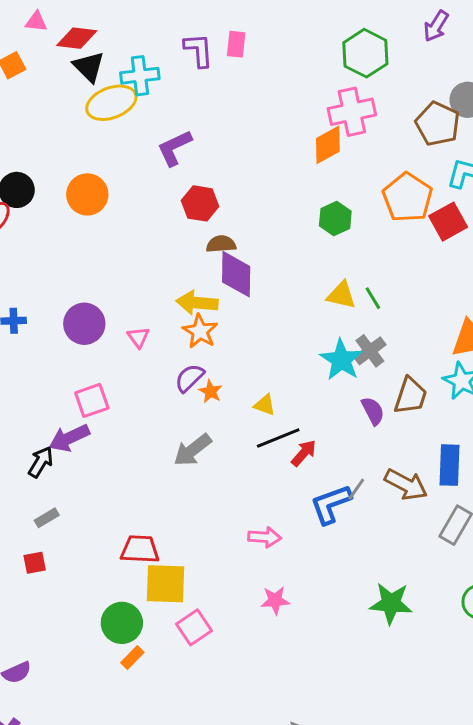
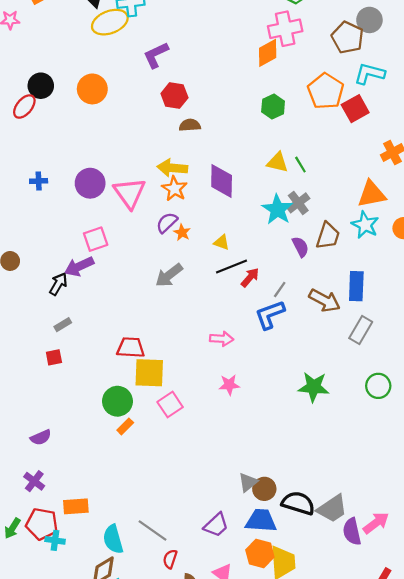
purple diamond: (236, 274) -> (222, 181), moved
pink triangle: (138, 337) -> (130, 193), size x2.0
gray line: (356, 489) -> (280, 289), moved

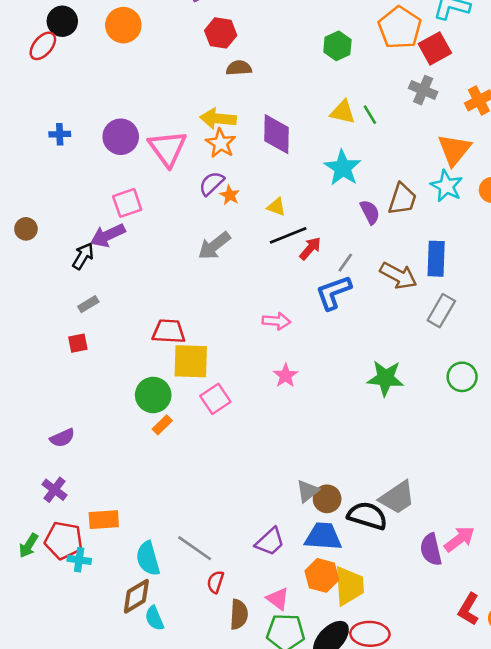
orange triangle: (372, 194) -> (454, 150), turned -40
gray cross: (298, 203) -> (423, 90), moved, turned -30
pink star: (229, 385) -> (286, 376), turned -30
gray trapezoid: (332, 509) -> (397, 498), moved

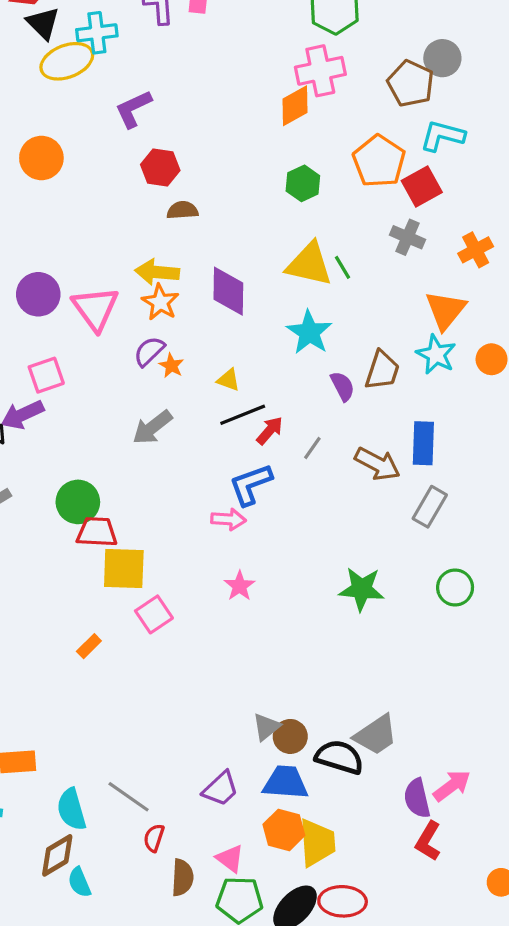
yellow triangle: (343, 112) -> (309, 264), size x1.5
blue L-shape: (334, 292) -> (251, 484), moved
green circle: (153, 395) -> (78, 502), moved
red L-shape: (469, 609) -> (428, 841), moved

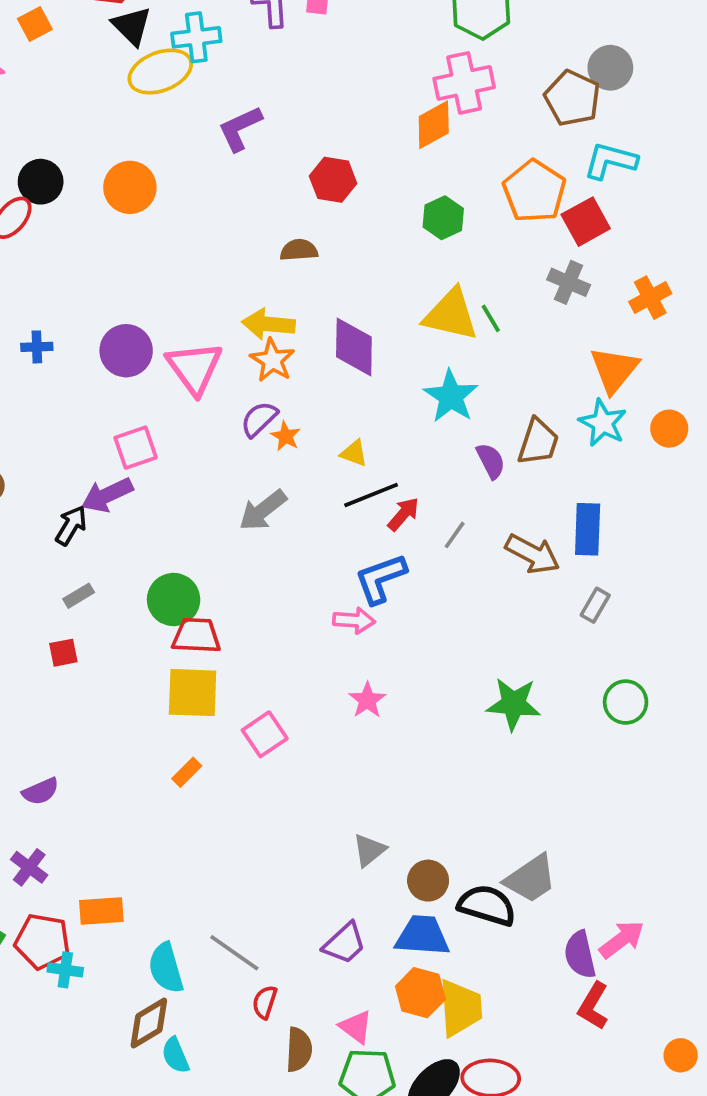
red hexagon: (160, 167) -> (333, 180), moved
gray rectangle: (430, 507) -> (595, 605), size x0.7
yellow square: (124, 568) -> (193, 693), moved
gray triangle: (266, 727) -> (369, 850), moved

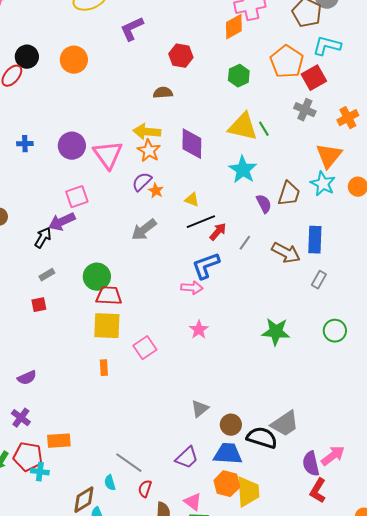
orange rectangle: (187, 772) -> (104, 368), turned -49
cyan semicircle: (166, 968) -> (110, 483), moved, size x0.6

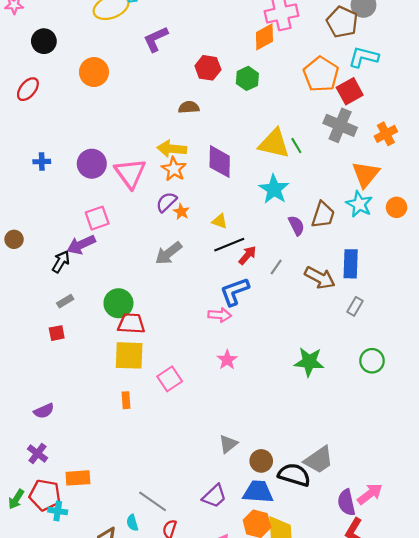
black circle: (27, 57) -> (44, 41), moved
green hexagon: (239, 76) -> (247, 78), moved
gray cross: (305, 110) -> (340, 125), size x1.4

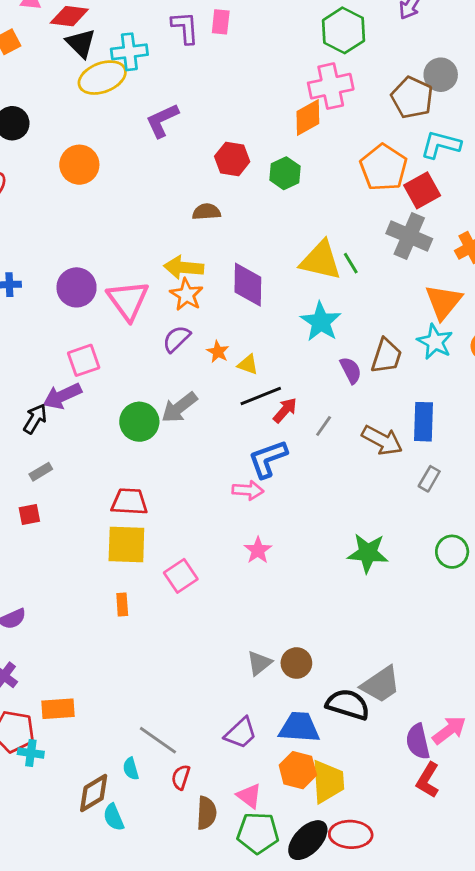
orange star: (181, 212) -> (218, 352), moved
green circle: (118, 303) -> (139, 422), moved
brown circle: (261, 461) -> (296, 663), moved

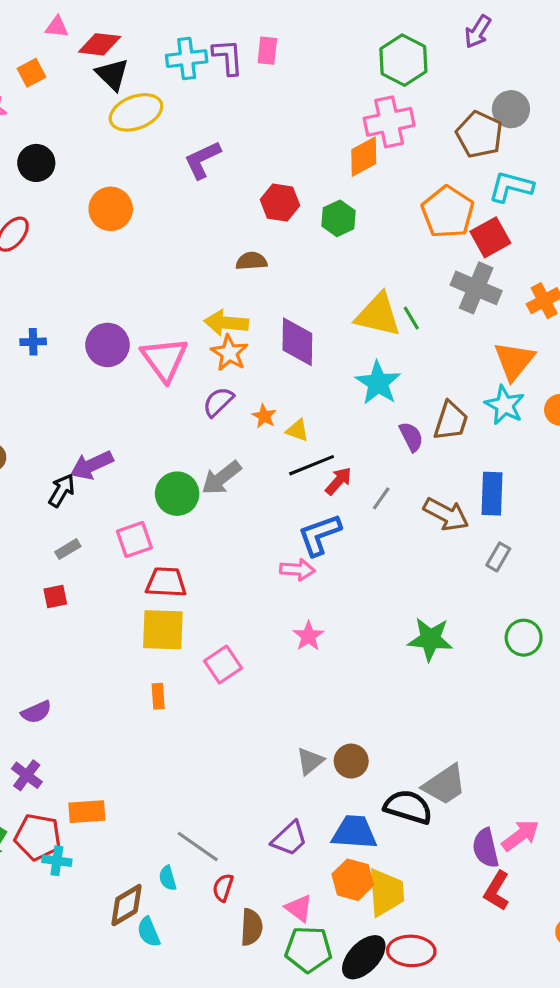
cyan cross: (129, 52) -> (187, 59), moved
pink square: (84, 360) -> (134, 540), moved

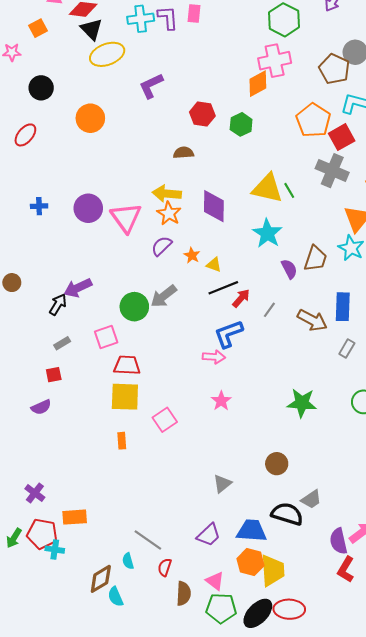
purple semicircle: (36, 712) -> (41, 407), moved
brown circle: (351, 761) -> (277, 464), moved
gray trapezoid: (445, 785) -> (311, 499), size x0.7

